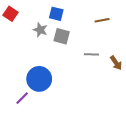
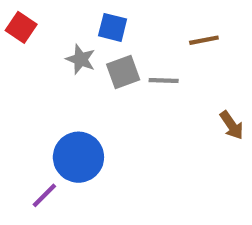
gray square: (62, 36) -> (123, 72), turned -35
gray line: (91, 54) -> (164, 81), moved

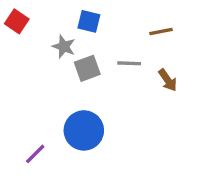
gray square: (123, 72) -> (87, 68), moved
brown arrow: (232, 125) -> (168, 80), moved
blue circle: (78, 157) -> (84, 130), moved

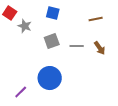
gray star: (64, 47) -> (25, 26), moved
gray line: (129, 63) -> (77, 46), moved

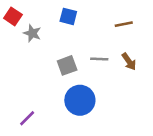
gray square: (52, 41) -> (67, 65), moved
blue circle: (50, 78) -> (80, 100), moved

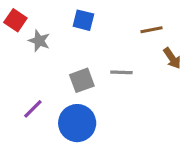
brown arrow: (129, 62) -> (172, 58), moved
blue circle: (80, 100) -> (77, 123), moved
purple line: (27, 118) -> (33, 109), moved

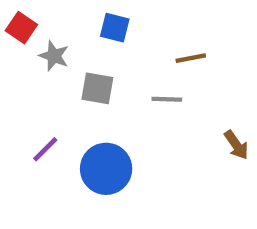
brown line: (152, 30) -> (191, 58), moved
brown arrow: (172, 58) -> (236, 145), moved
gray square: (82, 80) -> (97, 88), moved, turned 30

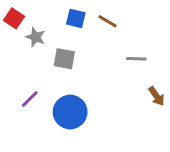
brown line: (191, 58) -> (108, 21), moved, turned 42
gray line: (167, 99) -> (136, 59), moved

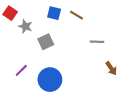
gray square: (64, 59) -> (46, 42), turned -35

